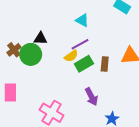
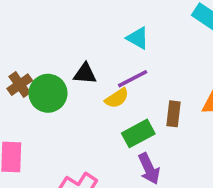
black triangle: (40, 38) -> (85, 74), moved
green rectangle: (84, 64) -> (138, 133), moved

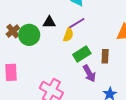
yellow semicircle: (117, 98) -> (68, 35), turned -32
brown rectangle: (173, 114) -> (105, 56), moved

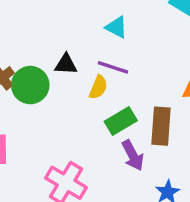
purple line: (76, 23) -> (113, 67), turned 48
brown rectangle: (105, 56) -> (161, 126), size x1.5

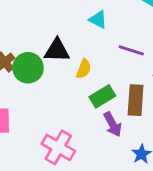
black triangle: (66, 64) -> (57, 50), size x1.4
purple line: (113, 67) -> (131, 50), moved

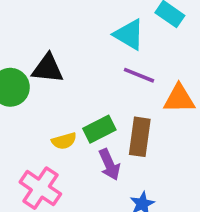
cyan triangle: (98, 19) -> (129, 35), moved, size x1.4
yellow semicircle: (84, 69) -> (64, 141), moved, turned 48

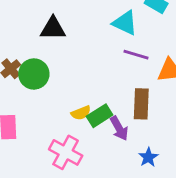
black triangle: (48, 68) -> (53, 28), moved
green rectangle: (99, 129) -> (100, 116), moved

